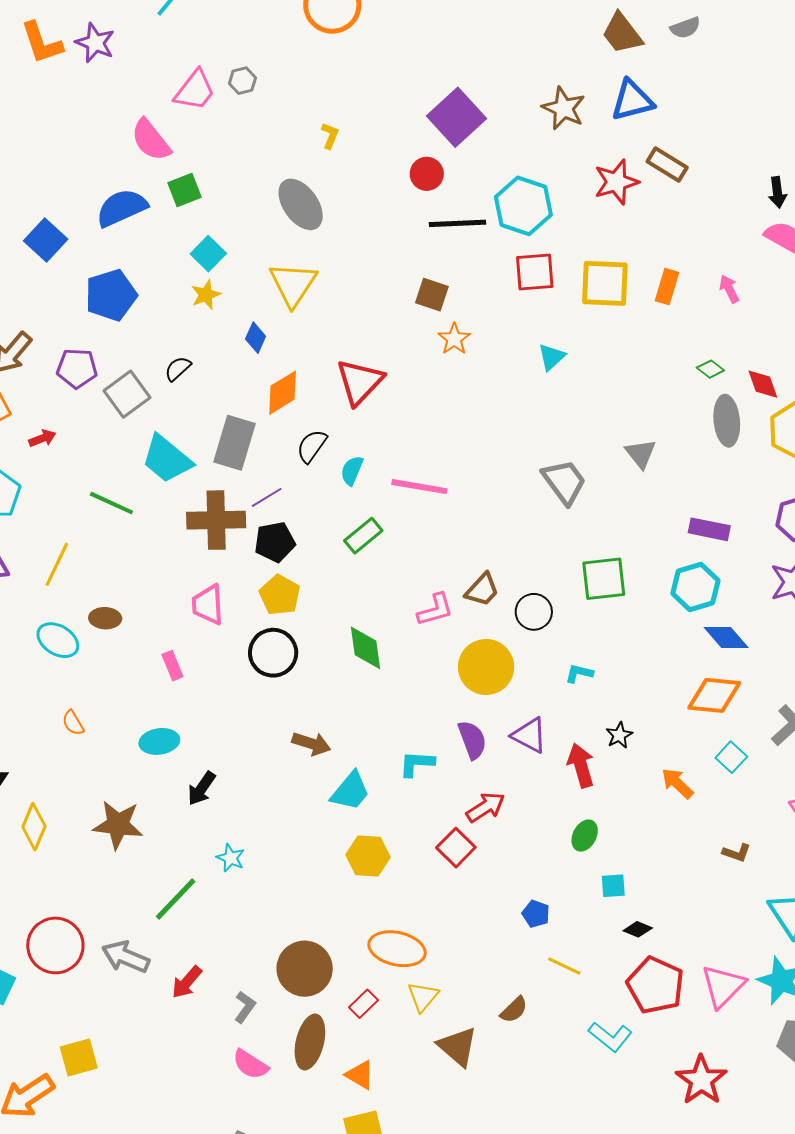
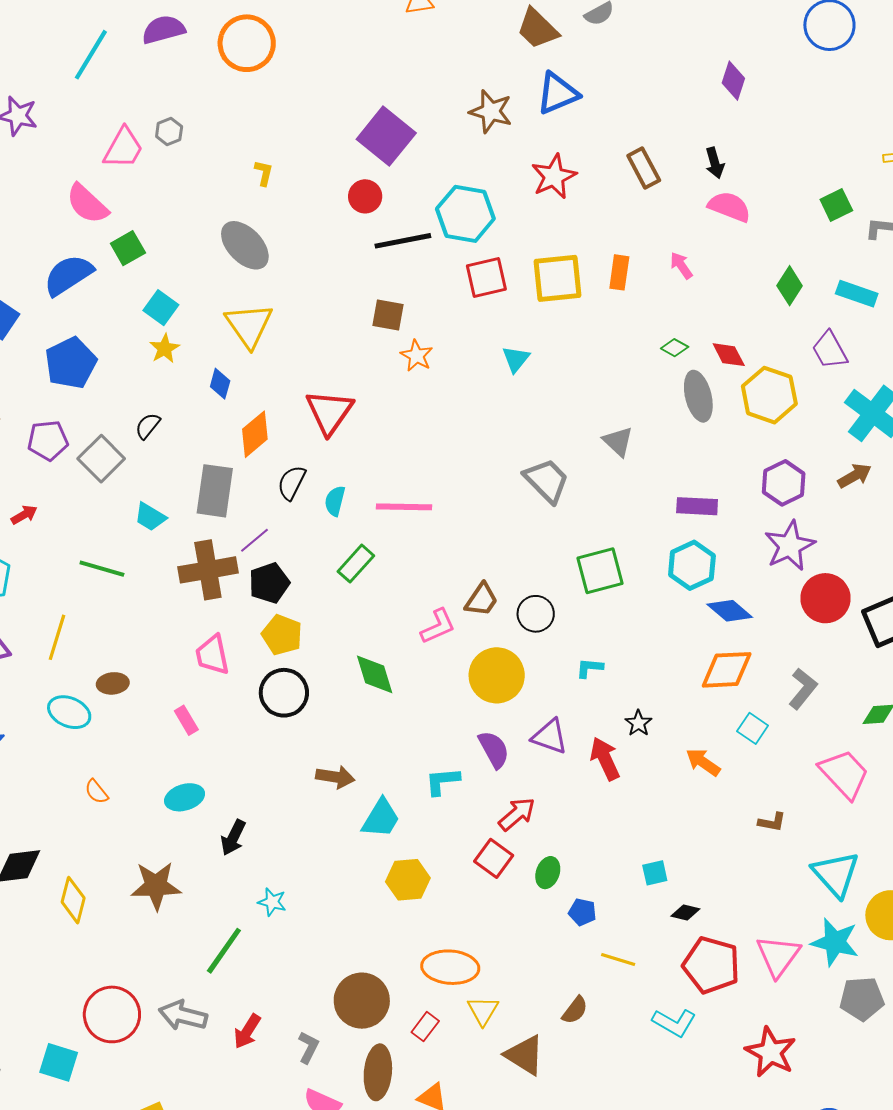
brown rectangle: (667, 165) -> (644, 168), moved, turned 39
cyan trapezoid: (167, 459) -> (150, 517), size x0.6
green ellipse: (585, 836) -> (548, 873), moved

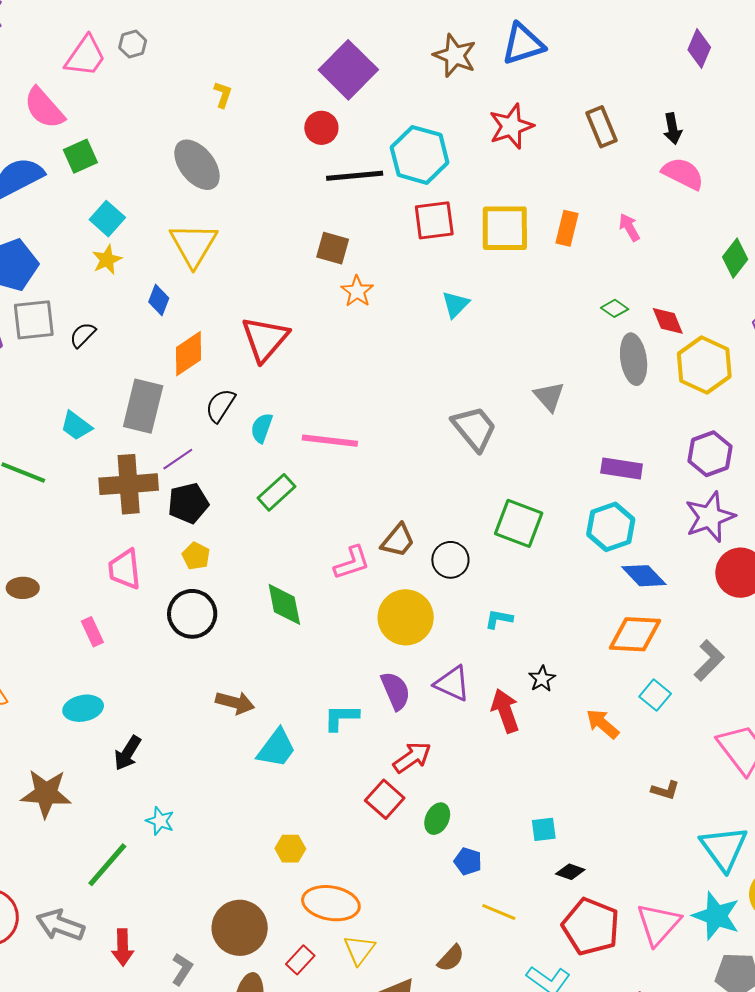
gray square: (101, 459) -> (34, 320), moved, turned 33
green square: (600, 571) -> (519, 523), turned 30
yellow pentagon: (282, 635) -> (196, 556), size x0.7
yellow hexagon: (408, 880) -> (290, 849), moved, size x0.7
red arrow: (247, 1031) -> (123, 947), turned -39

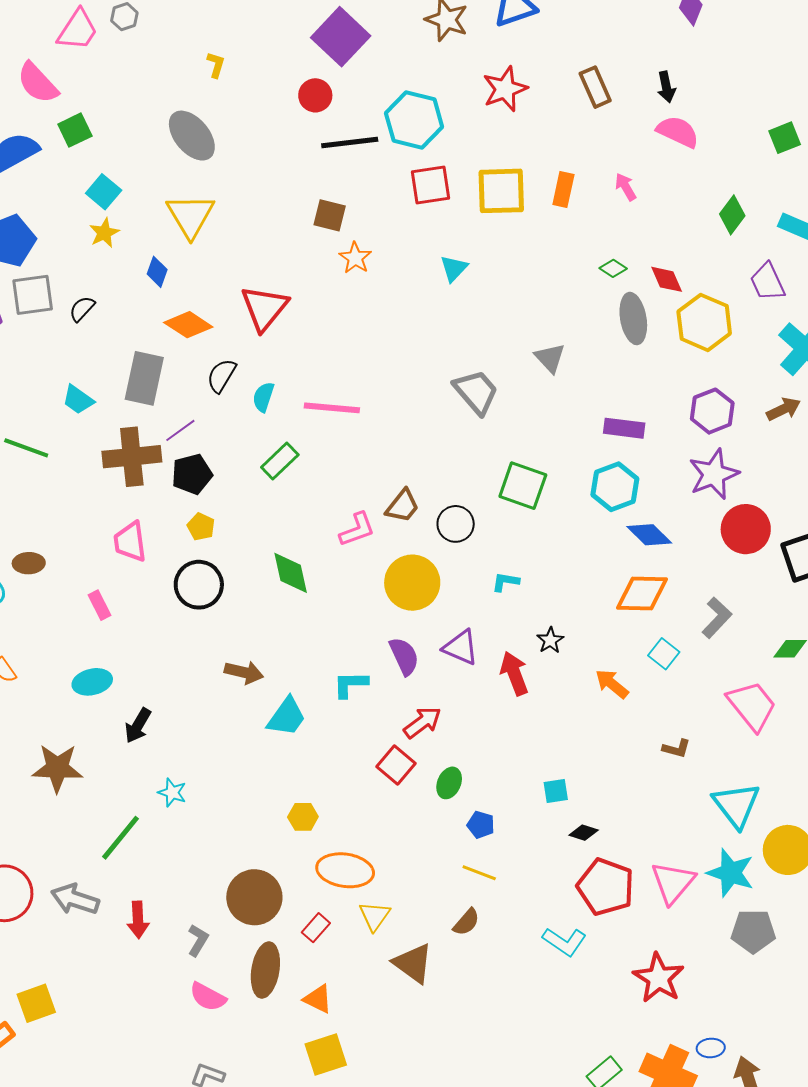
orange diamond: (188, 354) -> (188, 325), turned 69
yellow line: (499, 912) -> (479, 873), moved

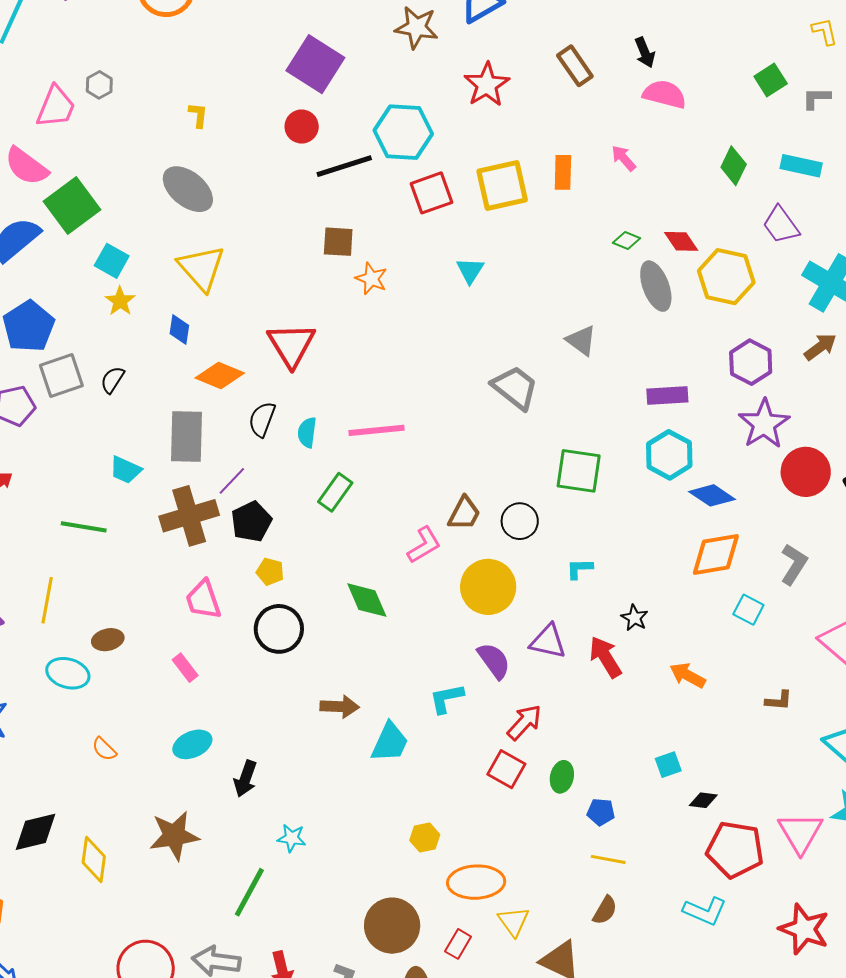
green square: (75, 130) -> (72, 206), size x1.6
orange arrow: (612, 684) -> (688, 675), moved

